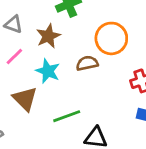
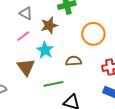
brown semicircle: (87, 63) -> (74, 61), moved

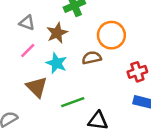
brown semicircle: (74, 61) -> (92, 58), moved

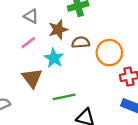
orange circle: (111, 35) -> (109, 53), moved
brown semicircle: (92, 58) -> (81, 42), moved

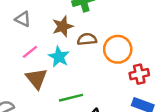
gray triangle: (31, 16) -> (23, 19), moved
pink line: (28, 42) -> (30, 52), moved

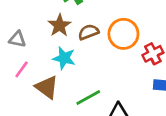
gray triangle: (23, 19) -> (17, 39), moved
pink line: (30, 52) -> (22, 69), moved

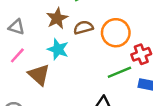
green line: (88, 98) -> (119, 72), moved

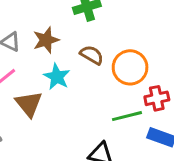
brown star: (57, 18) -> (46, 40), moved
brown semicircle: (83, 27) -> (92, 55), turned 36

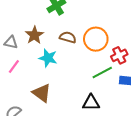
brown triangle: (29, 104) -> (42, 93), moved

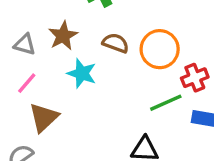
brown triangle: (42, 93) -> (44, 117), moved, turned 36

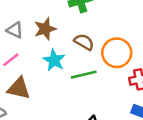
green line: (166, 103) -> (84, 75), moved
brown triangle: (44, 117) -> (19, 88), turned 45

